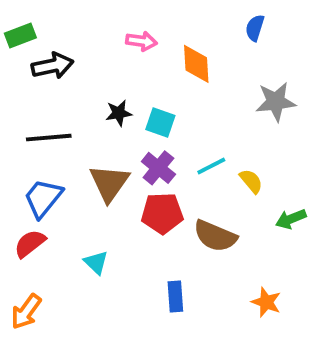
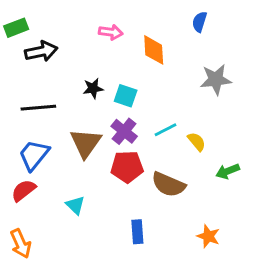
orange arrow: (26, 312) -> (21, 244), turned -60

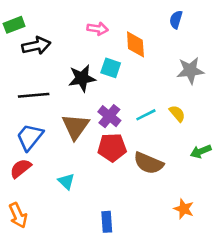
black star: (93, 88) -> (82, 78), size x1.5
cyan square: (126, 96) -> (111, 68), moved
yellow semicircle: (197, 142) -> (177, 114), moved
blue rectangle: (137, 232) -> (107, 222), moved

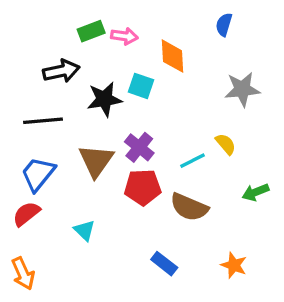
green rectangle: (14, 25) -> (91, 31), moved
black arrow: (36, 46) -> (61, 71), moved
cyan line: (146, 115) -> (192, 161), moved
blue rectangle: (107, 222) -> (164, 264), moved, turned -48

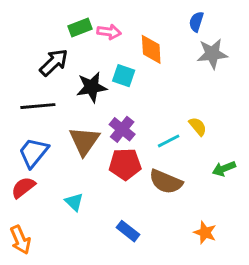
black arrow: (61, 71) -> (54, 62), turned -32
gray star: (242, 89) -> (212, 54), moved
blue rectangle: (164, 264) -> (128, 231), moved

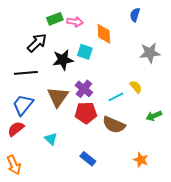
gray star: (212, 54) -> (150, 53), moved

